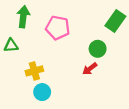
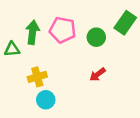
green arrow: (23, 17) -> (32, 32), moved
green circle: (98, 49) -> (96, 37), moved

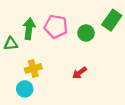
red arrow: (97, 74) -> (80, 73), moved
cyan circle: (46, 100) -> (25, 89), moved

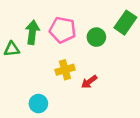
yellow cross: (33, 68) -> (65, 70), moved
cyan circle: (25, 89) -> (38, 104), moved

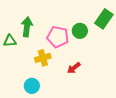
pink pentagon: (63, 30) -> (58, 37), moved
yellow cross: (65, 70) -> (43, 58), moved

